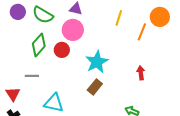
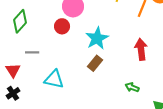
green diamond: (39, 45) -> (20, 21), moved
red arrow: (141, 73) -> (141, 49), size x1.5

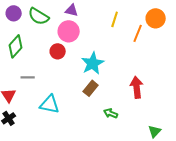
red arrow: (141, 49) -> (137, 87), moved
green arrow: (132, 87) -> (111, 113), moved

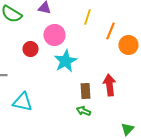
orange circle: (156, 18) -> (128, 45), moved
pink circle: (69, 31) -> (54, 35), moved
brown rectangle: (91, 88) -> (85, 91), moved, turned -42

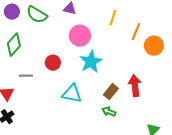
red circle: (30, 49) -> (53, 63), moved
brown rectangle: (85, 91) -> (111, 92), turned 42
cyan triangle: (22, 102) -> (72, 94), moved

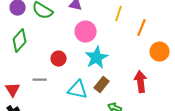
orange circle: (154, 46) -> (160, 52), moved
gray line: (26, 76) -> (40, 80), moved
brown rectangle: (111, 92) -> (102, 85), moved

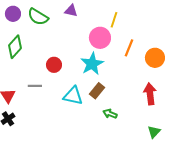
orange line: (142, 28) -> (129, 48), moved
pink circle: (86, 32) -> (100, 38), moved
red arrow: (141, 82) -> (150, 94), moved

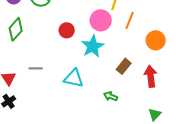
orange line: (129, 48) -> (130, 20), moved
red circle: (54, 65) -> (67, 30), moved
brown rectangle: (97, 91) -> (124, 66), moved

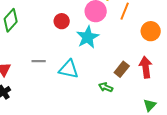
brown rectangle: (124, 66) -> (122, 69), moved
gray line: (36, 68) -> (39, 61), moved

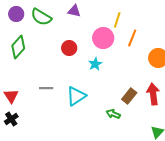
cyan star: (88, 37) -> (95, 64), size x0.6
cyan triangle: (69, 69) -> (76, 96), turned -45

